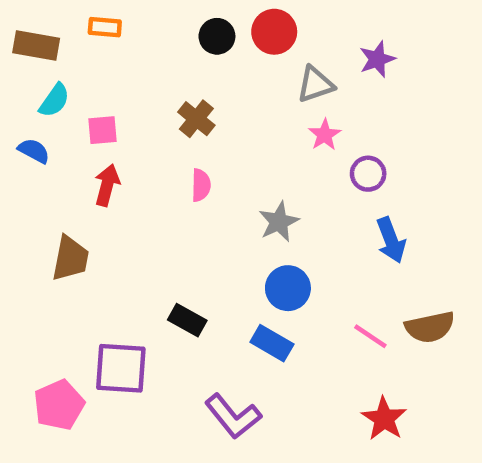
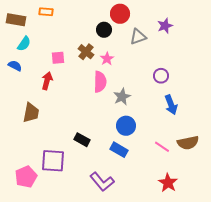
black circle: (217, 36) -> (104, 30), moved
pink square: (102, 130) -> (58, 58), moved
pink star: (325, 135) -> (107, 59), moved
pink semicircle: (201, 185) -> (100, 82), moved, size x1.5

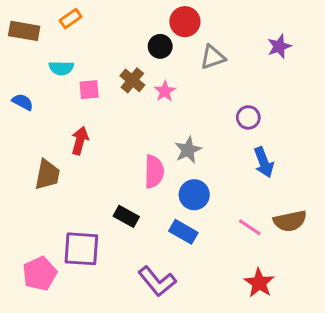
orange rectangle: (46, 12) -> (71, 19), turned -40
purple star: (165, 26) -> (279, 46), moved
cyan semicircle: (24, 44) -> (61, 68), moved, turned 56
red arrow: (47, 81) -> (80, 141), moved
pink semicircle: (100, 82) -> (154, 172), moved

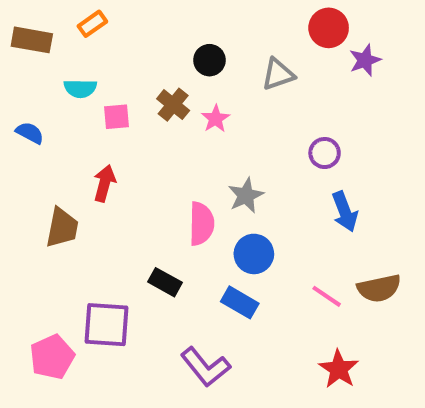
red circle: (185, 22) -> (329, 28), moved

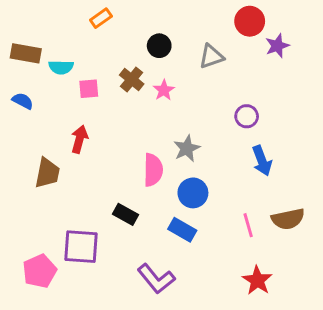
orange rectangle: (92, 24) -> (101, 18), moved
brown rectangle: (32, 40) -> (26, 53), moved
pink line: (327, 296) -> (248, 225), turned 40

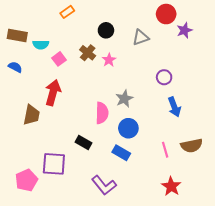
pink square: (89, 89) -> (59, 59), turned -32
red arrow: (79, 139) -> (53, 93), size x1.4

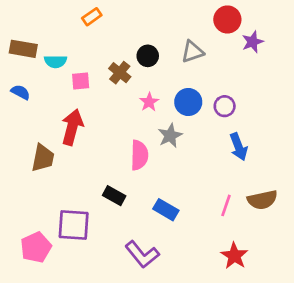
black circle: (106, 30) -> (148, 56), moved
pink square: (59, 59) -> (81, 81), turned 32
pink star: (109, 60) -> (149, 102), moved
blue circle: (128, 128) -> (188, 102), moved
pink line: (165, 150) -> (226, 205), turned 35

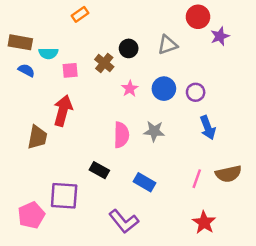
blue semicircle: (20, 92) -> (26, 70), moved
gray star: (170, 136) -> (154, 131), moved, turned 30

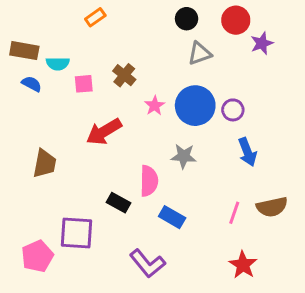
black circle: (129, 48) -> (187, 19), moved
blue circle: (164, 89) -> (195, 106), size x1.4
red arrow: (63, 111) -> (104, 132), moved, turned -136
pink semicircle: (121, 135) -> (149, 181), moved

